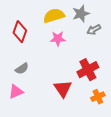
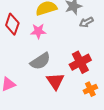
pink star: (58, 39) -> (38, 31), moved
gray semicircle: (22, 69) -> (40, 61), moved, size x1.5

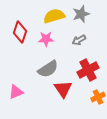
gray arrow: (86, 22) -> (79, 40), moved

